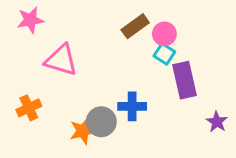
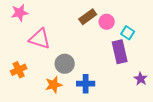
cyan square: (164, 54) -> (128, 33), moved
blue cross: (132, 106) -> (86, 84), moved
gray circle: (101, 122) -> (65, 64), moved

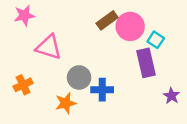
pink circle: (107, 22) -> (130, 26), size x1.5
blue cross: (86, 84) -> (102, 90), moved

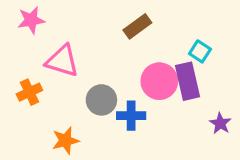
pink circle: (130, 26) -> (159, 81), moved
orange cross: (23, 85) -> (29, 92), moved
orange star: (66, 103) -> (65, 141), moved

